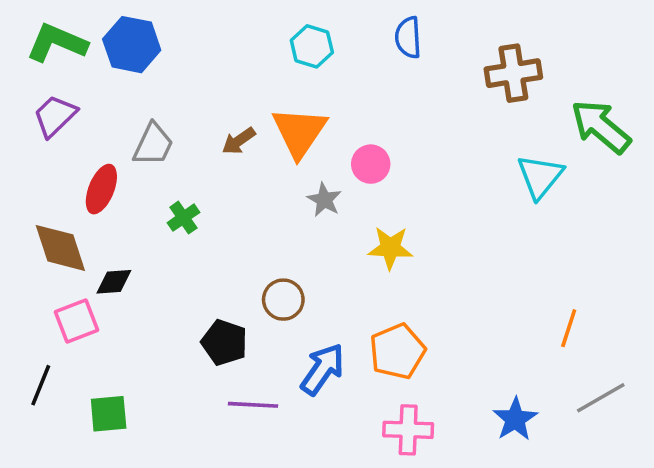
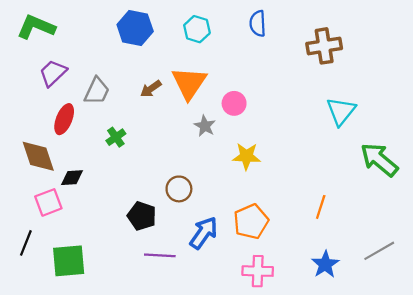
blue hexagon: (132, 45) -> (135, 28), moved
purple trapezoid: (55, 116) -> (53, 73), moved
green arrow: (601, 127) -> (379, 160), moved
orange line: (569, 328) -> (321, 207), moved
green square: (109, 414) -> (69, 261), size x1.4

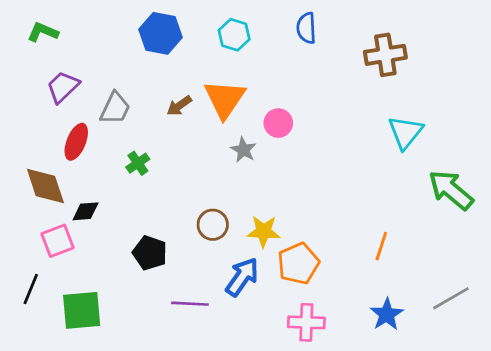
green L-shape: (36, 27) -> (43, 32), size x0.7
yellow star: (246, 156) -> (264, 231), moved
black pentagon: (142, 216) -> (150, 253), moved

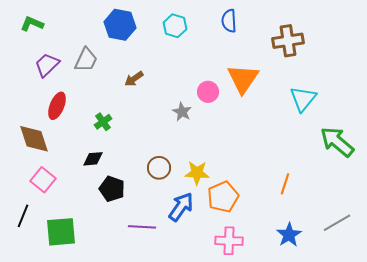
orange triangle: (225, 99) -> (243, 79), moved
gray trapezoid: (115, 108) -> (86, 60), moved
black diamond: (86, 211) -> (93, 159), moved
pink square: (58, 241) -> (43, 180), turned -30

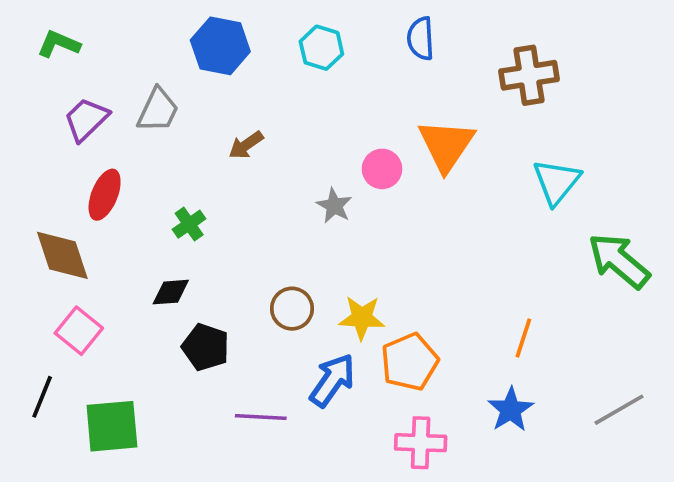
blue star: (289, 235) -> (511, 410), moved

